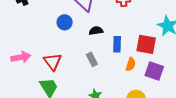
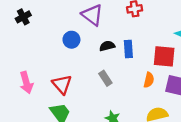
blue rectangle: (117, 44) -> (128, 49), moved
pink arrow: (21, 57) -> (26, 83), turned 90

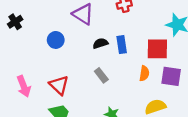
blue circle: (71, 40) -> (56, 40), moved

